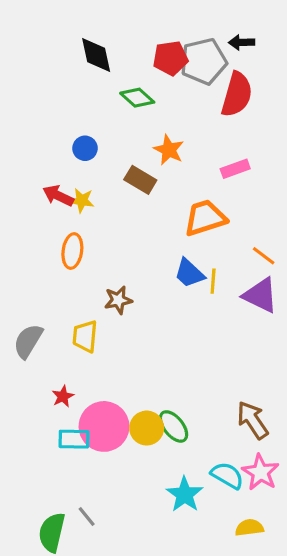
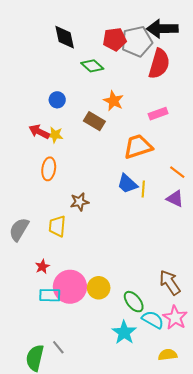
black arrow: (242, 42) -> (162, 29), size x1.8
purple triangle: (260, 295) -> (175, 199), size x0.7
green ellipse: (174, 426) -> (134, 302), moved

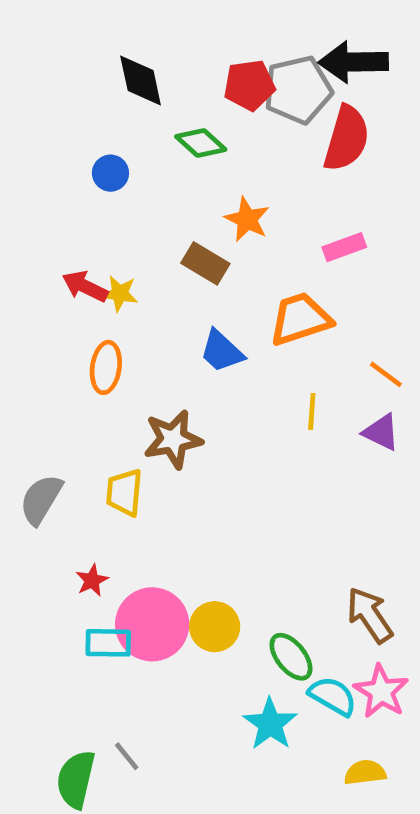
blue circle: (57, 100) -> (110, 173), moved
blue trapezoid: (127, 184) -> (222, 351), moved
brown star: (80, 202) -> (173, 439), size x1.4

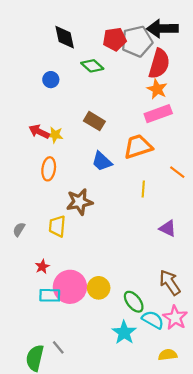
orange star: (247, 219) -> (157, 89), moved
pink rectangle: (344, 247) -> (158, 114), size x1.4
purple triangle: (381, 432) -> (168, 228), moved
gray semicircle: (41, 499) -> (19, 229), size x0.6

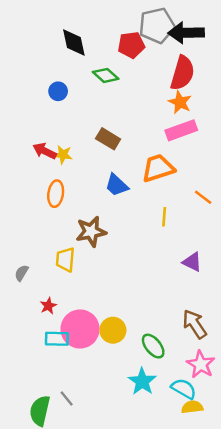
gray pentagon: (137, 41) -> (157, 25), moved
gray semicircle: (19, 229) -> (22, 273), moved
cyan semicircle: (153, 320) -> (184, 389), moved

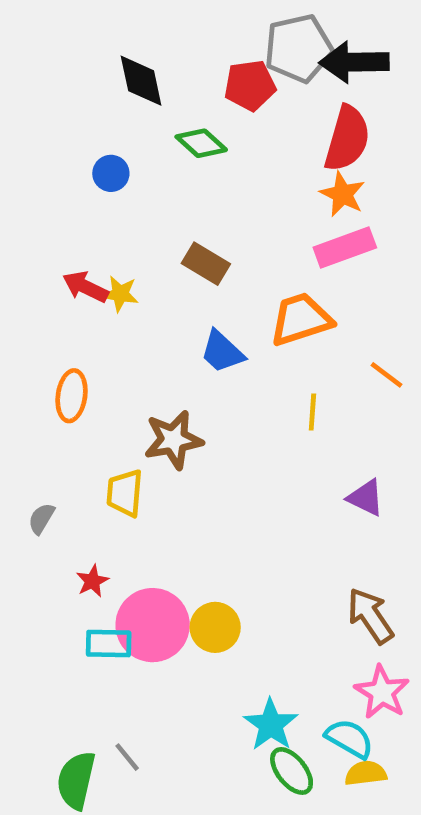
orange ellipse: (56, 194) -> (72, 396), moved
green ellipse: (153, 346) -> (292, 771), moved

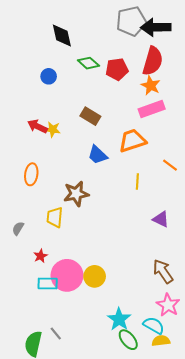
red pentagon: (250, 85) -> (117, 69), moved

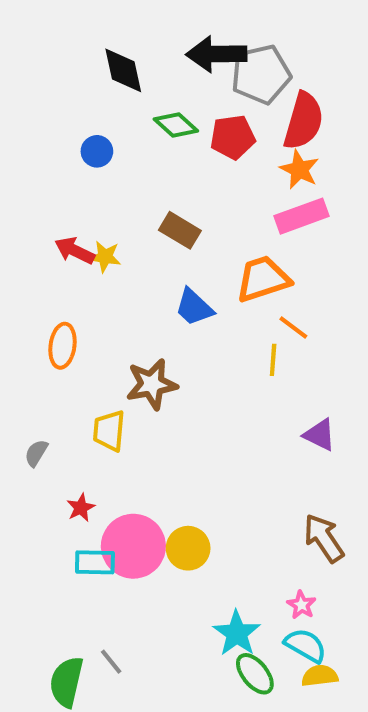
gray pentagon: (131, 21) -> (261, 74), moved
black arrow: (156, 27) -> (216, 54), moved
orange line: (170, 165) -> (293, 327), moved
pink star: (168, 305) -> (301, 605), moved, size x0.6

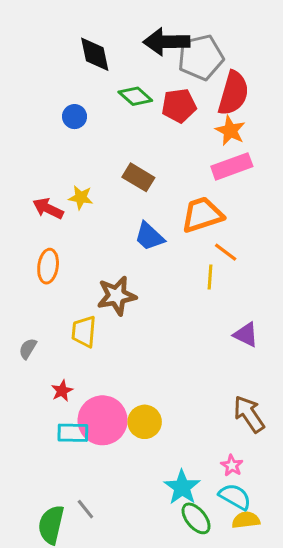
red arrow: (75, 251) -> (48, 208), moved

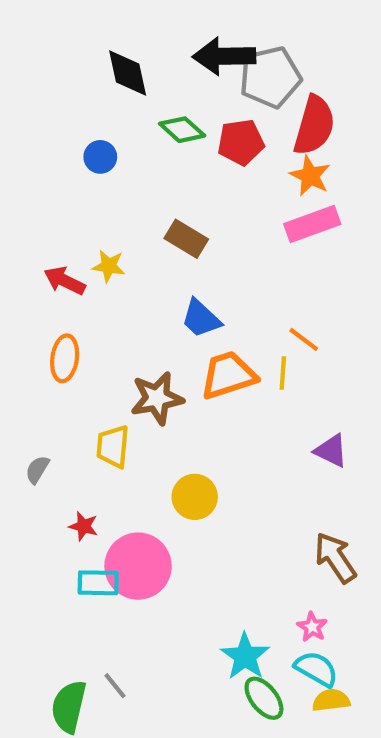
orange trapezoid: (202, 215) -> (228, 375), moved
red star: (62, 391) -> (83, 526), turned -30
yellow circle: (145, 422) -> (195, 497), moved

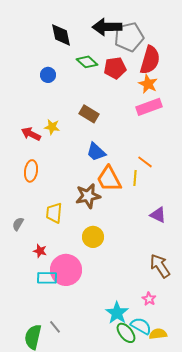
orange trapezoid: (228, 375) -> (109, 179), turned -100
brown star: (157, 398) -> (88, 196), moved
cyan semicircle: (316, 669) -> (141, 326), moved

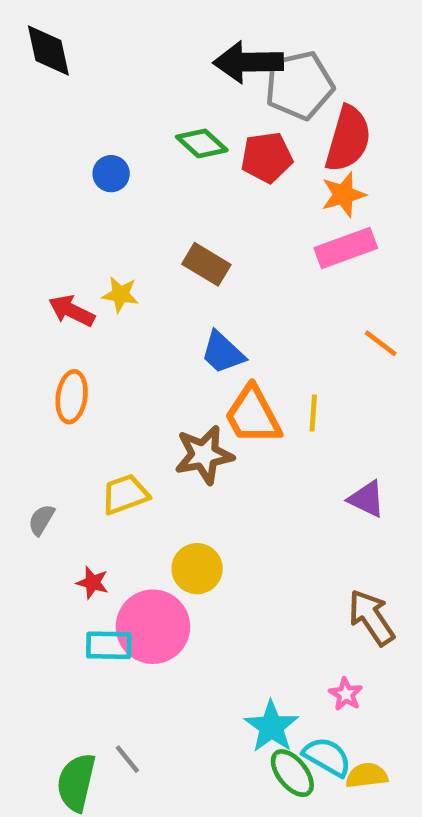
black diamond: (61, 35) -> (48, 51), moved
orange star: (148, 84) -> (343, 195), turned 30
orange line: (145, 162) -> (381, 343), moved
yellow trapezoid: (54, 213) -> (125, 494), turned 65
yellow circle: (93, 237) -> (197, 569), moved

